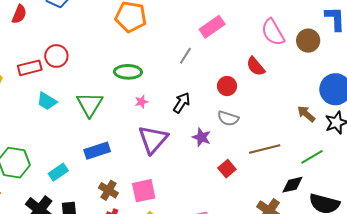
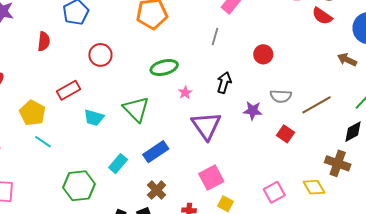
red circle: (56, 56) -> (100, 55), moved
red semicircle: (256, 66) -> (322, 16), moved
gray semicircle: (228, 118) -> (281, 96), moved
cyan rectangle: (58, 172) -> (118, 164), moved
brown cross: (108, 190) -> (157, 190), moved, turned 30

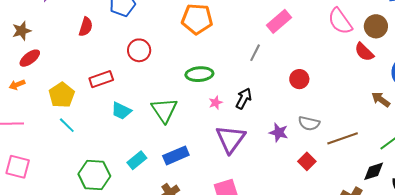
black arrow: (224, 83) -> (244, 98), moved

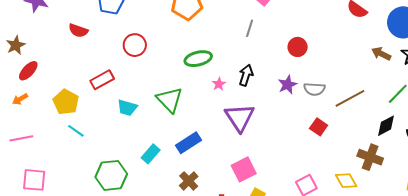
red semicircle: (86, 27) -> (78, 31), turned 102
purple star: (279, 132) -> (288, 85), moved, turned -30

